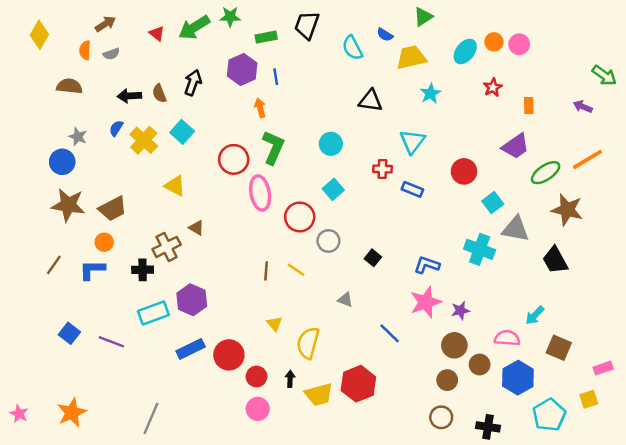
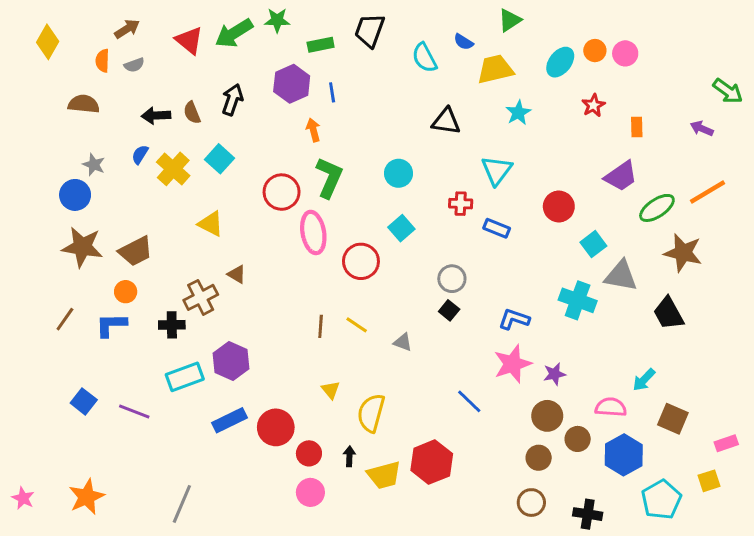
red triangle: (157, 33) -> (189, 40), size x1.5
gray circle: (328, 241) -> (452, 279), moved
gray triangle: (345, 300) -> (403, 342), moved

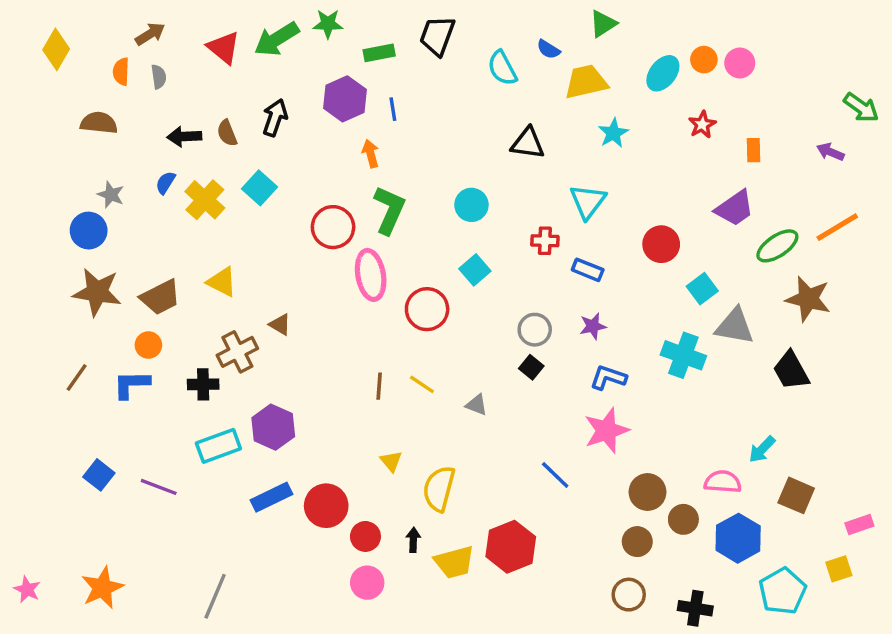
gray semicircle: (134, 65) -> (159, 77), turned -78
yellow triangle: (211, 224) -> (222, 282), moved
purple star: (554, 374) -> (593, 326), moved

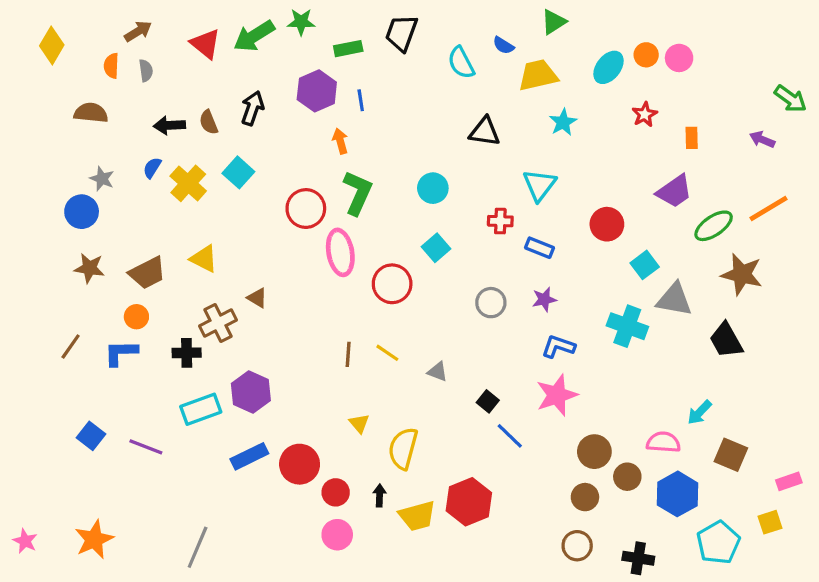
brown star: (97, 292) -> (89, 268), size x0.7
black square: (531, 367) -> (488, 401), moved

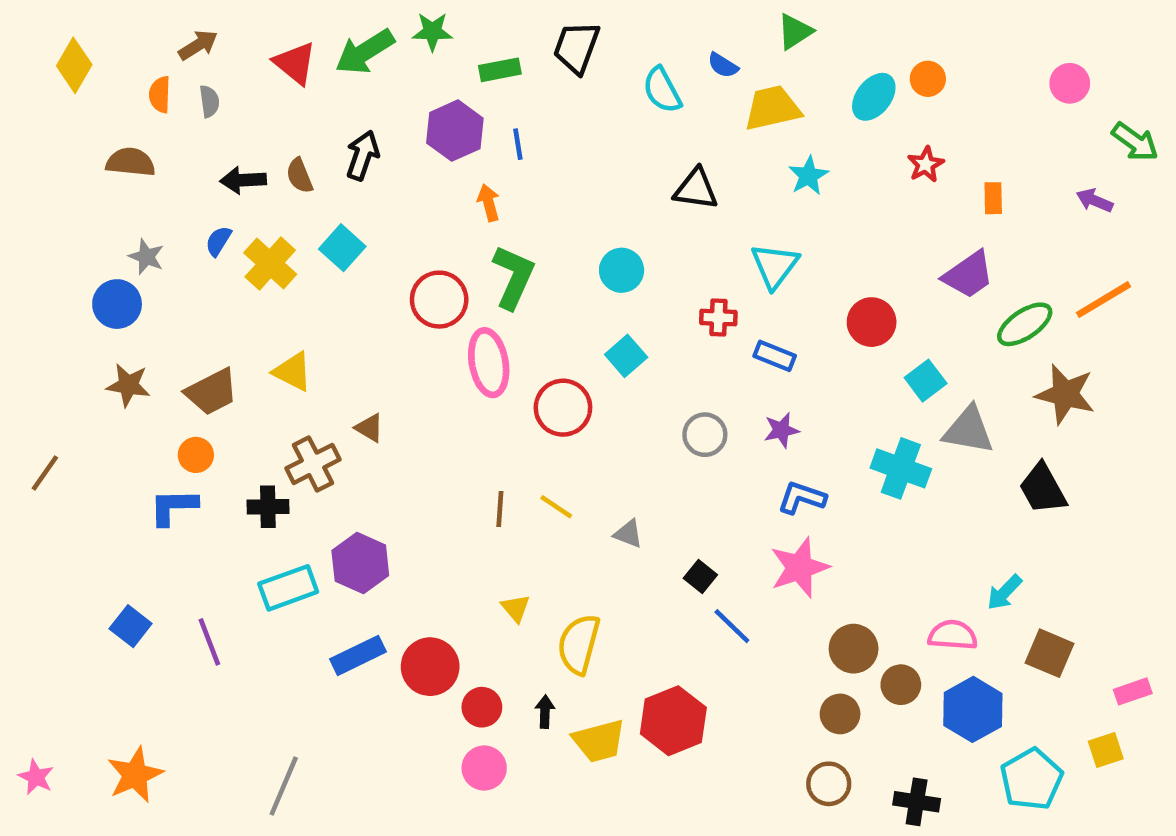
pink circle: (679, 58) -> (1070, 83), moved
brown line: (71, 347) -> (45, 473), moved
purple line: (146, 447) -> (209, 642), turned 48

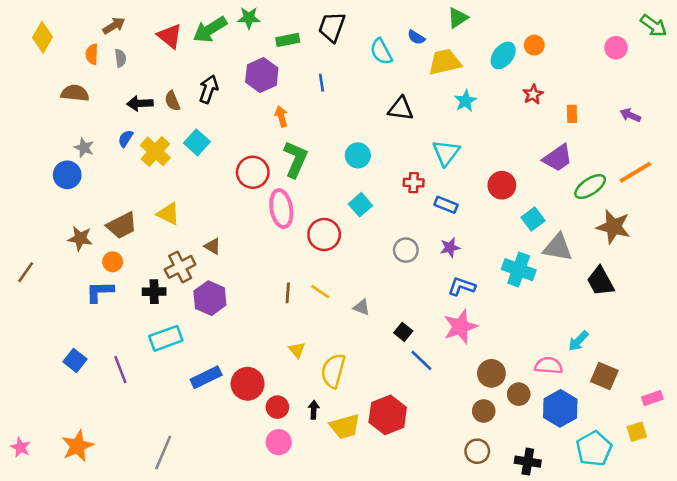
green arrow: (1135, 142) -> (654, 26), moved
blue line: (518, 144) -> (321, 83), moved
brown star: (128, 385) -> (80, 238), moved
purple hexagon: (360, 563) -> (210, 298), moved

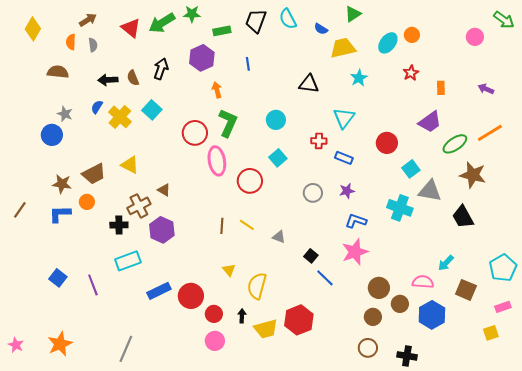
cyan semicircle: (381, 52) -> (288, 19), moved
blue L-shape: (100, 292) -> (60, 214), moved
cyan pentagon: (594, 449) -> (503, 268), moved

